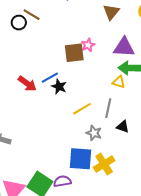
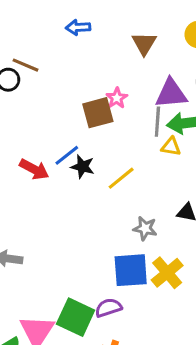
gray line: (108, 108) -> (157, 122), moved
yellow line: (82, 109) -> (121, 178), moved

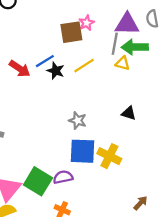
yellow line: (121, 178) -> (84, 66), moved
gray star: (145, 228) -> (78, 120), moved
yellow cross: (167, 273) -> (109, 156), turned -30

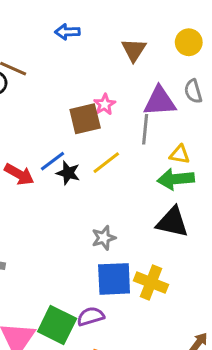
green arrow: (135, 47) -> (176, 179), moved
yellow triangle: (123, 63) -> (180, 154), moved
black triangle: (129, 113) -> (172, 222), size x1.6
gray star: (78, 120) -> (104, 238), turned -30

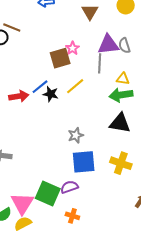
gray semicircle: (193, 91) -> (124, 46), moved
red arrow: (19, 174) -> (19, 96), turned -36
yellow cross: (151, 283) -> (121, 163), moved

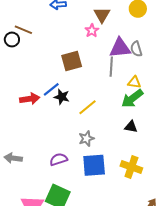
pink star: (72, 48) -> (92, 31), moved
yellow line: (75, 86) -> (88, 107), moved
green arrow: (121, 95) -> (132, 99), turned -30
black triangle: (120, 123) -> (131, 127), size x0.6
purple semicircle: (69, 187) -> (59, 159), moved

